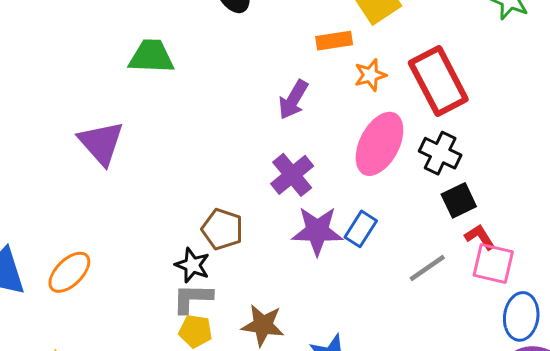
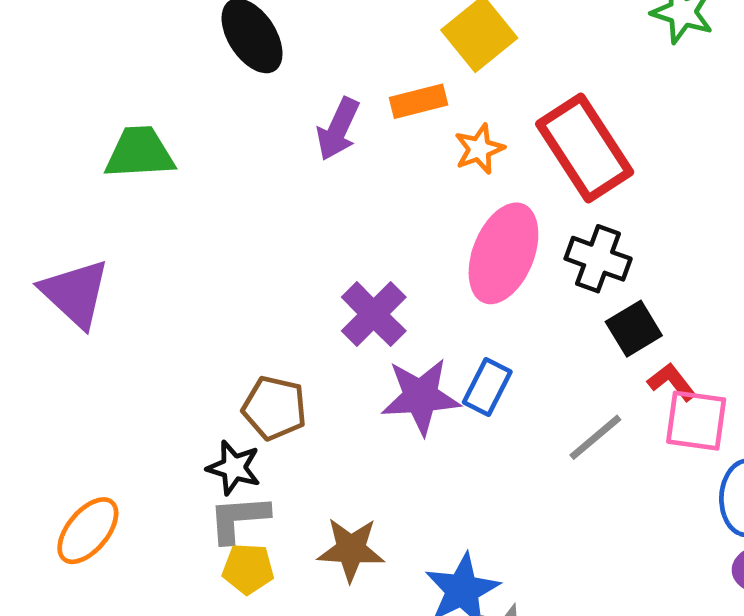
purple arrow: (293, 100) -> (338, 129), moved
orange ellipse: (69, 272) -> (88, 531), moved

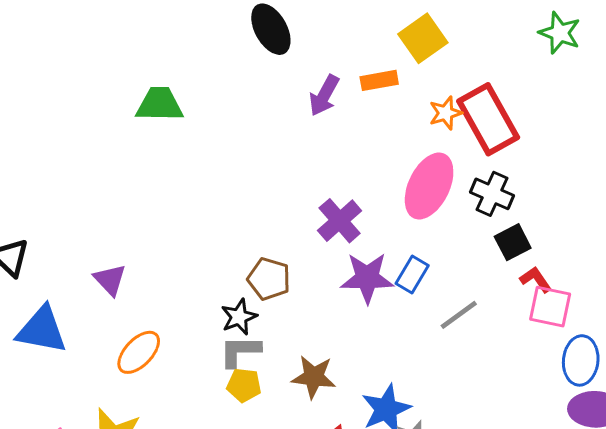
orange star: (479, 149) -> (446, 113), moved
green trapezoid: (140, 153) -> (159, 104), moved
purple triangle: (75, 293) -> (110, 280), moved, size x0.7
gray line: (595, 437) -> (459, 315), moved
black star: (234, 468) -> (239, 317), turned 30

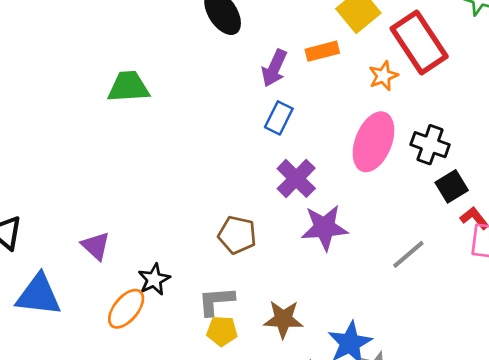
red rectangle: (488, 119) -> (419, 43), moved
blue rectangle: (412, 275) -> (279, 118), moved
black star: (239, 317) -> (154, 279), moved

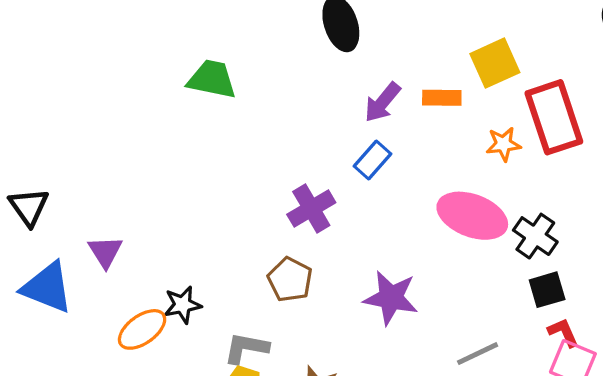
pink ellipse: (373, 142) -> (472, 216), turned 74
purple cross: (296, 178) -> (311, 209), moved
purple triangle: (96, 246) -> (105, 252), moved

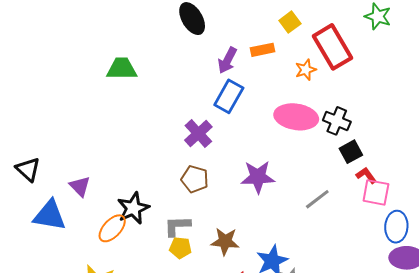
yellow square: (495, 63) -> (290, 22), size x0.7
blue rectangle: (372, 160) -> (229, 96), size x1.4
black star: (183, 305) -> (133, 208), size x1.4

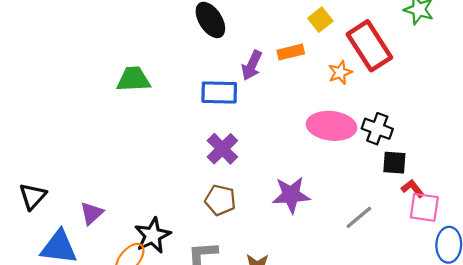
blue rectangle: (229, 96) -> (219, 92), moved, turned 64
black square: (351, 152) -> (394, 163), turned 35
black triangle: (28, 169) -> (33, 196), turned 32
purple triangle: (80, 186) -> (92, 213), turned 35

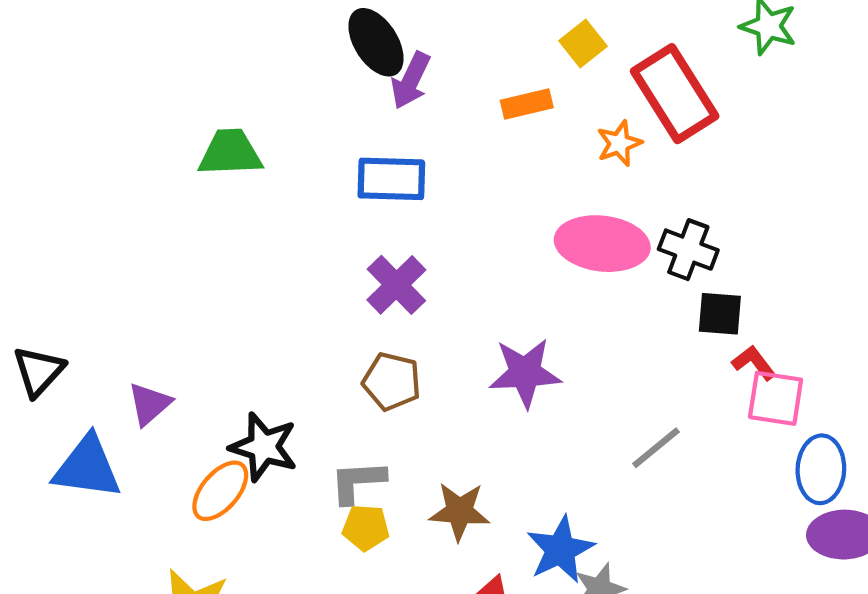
purple arrow: (252, 65) -> (411, 80), moved
gray line: (359, 217) -> (656, 448), moved
black star: (153, 235) -> (264, 447), turned -30

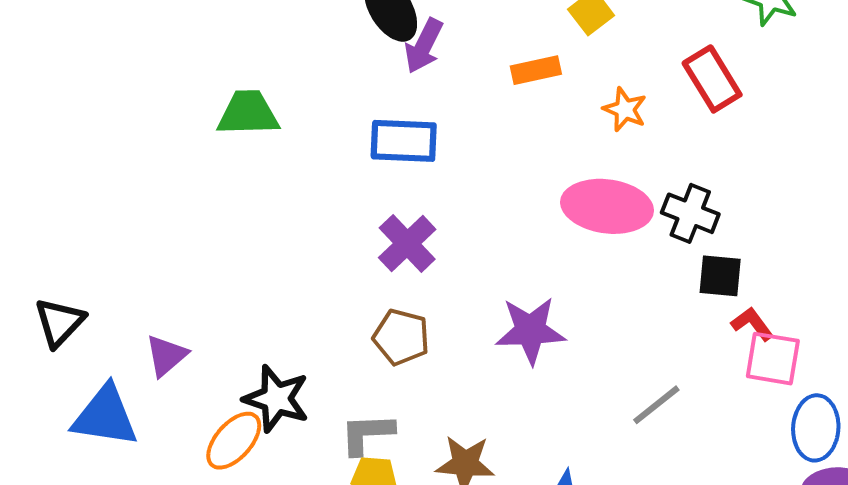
red rectangle: (675, 94) -> (712, 79), moved, size x0.7
orange star: (619, 143) -> (625, 109), turned -30

